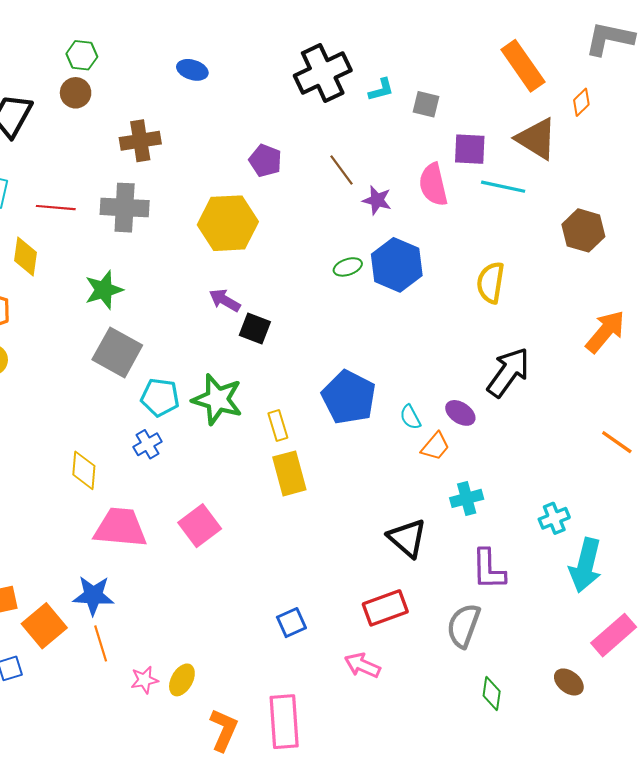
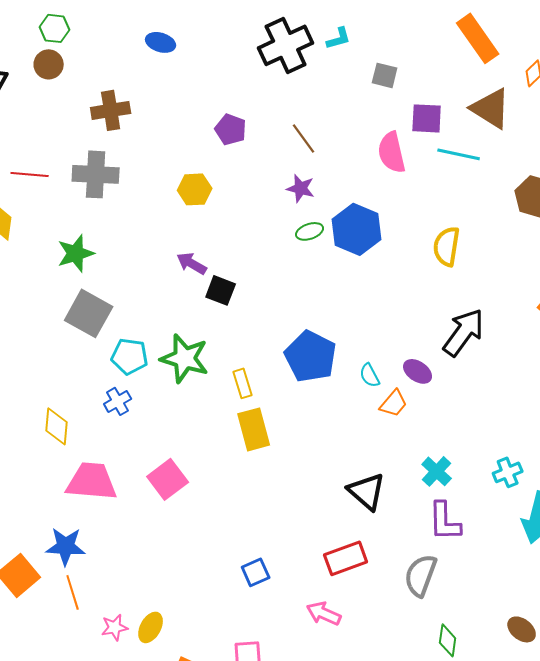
cyan L-shape: (381, 90) -> (339, 38), moved
purple star: (377, 200) -> (301, 188), moved
yellow hexagon: (228, 223) -> (195, 189), size x0.6
cyan cross: (467, 498) -> (437, 471), moved, turned -32

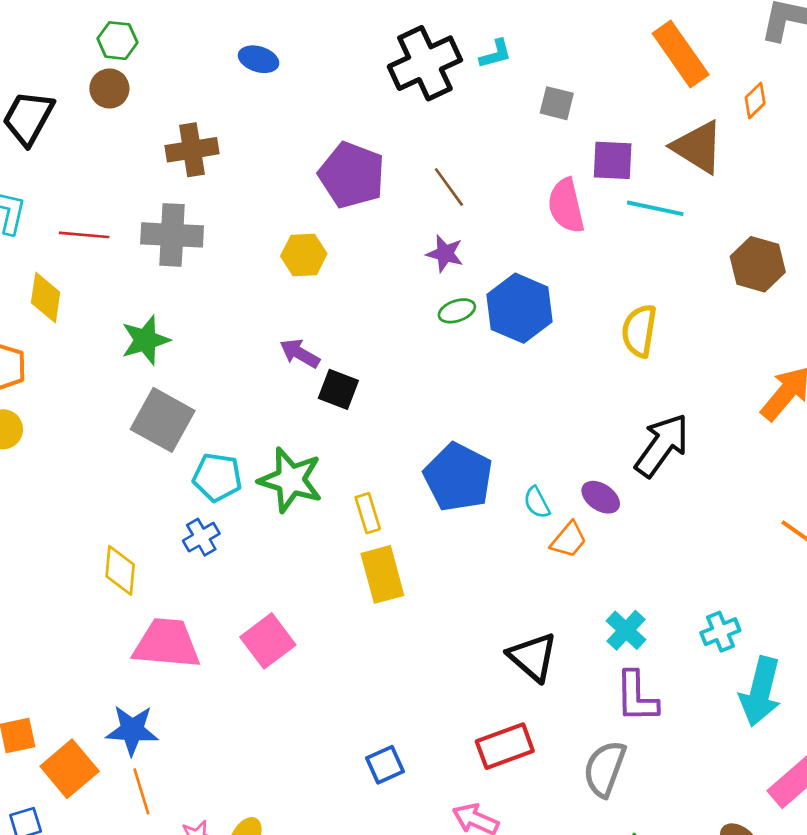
purple pentagon: (231, 129) -> (352, 175), size x1.6

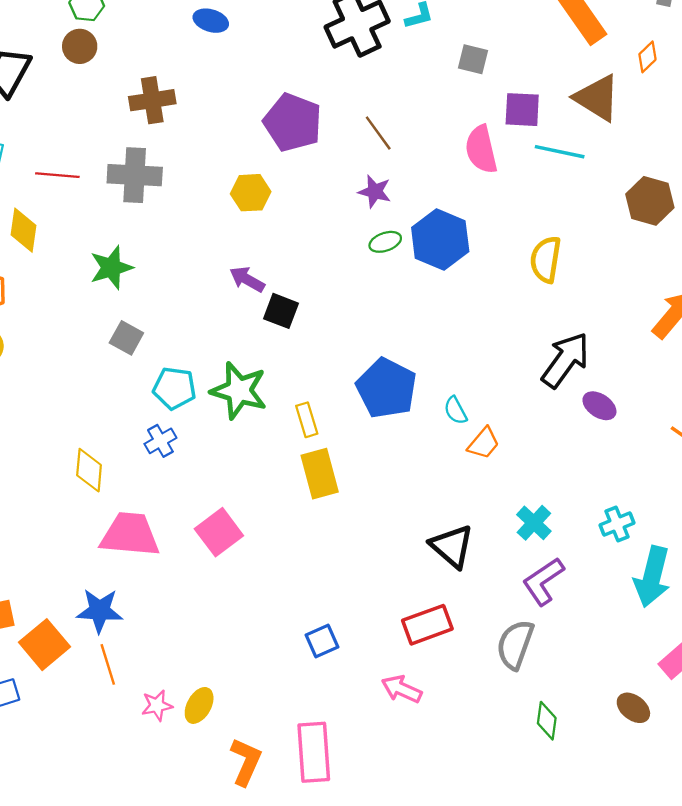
gray square: (163, 420) -> (126, 338), size x0.6
purple ellipse: (601, 497) -> (599, 406), moved
purple L-shape: (637, 697) -> (543, 581), turned 57

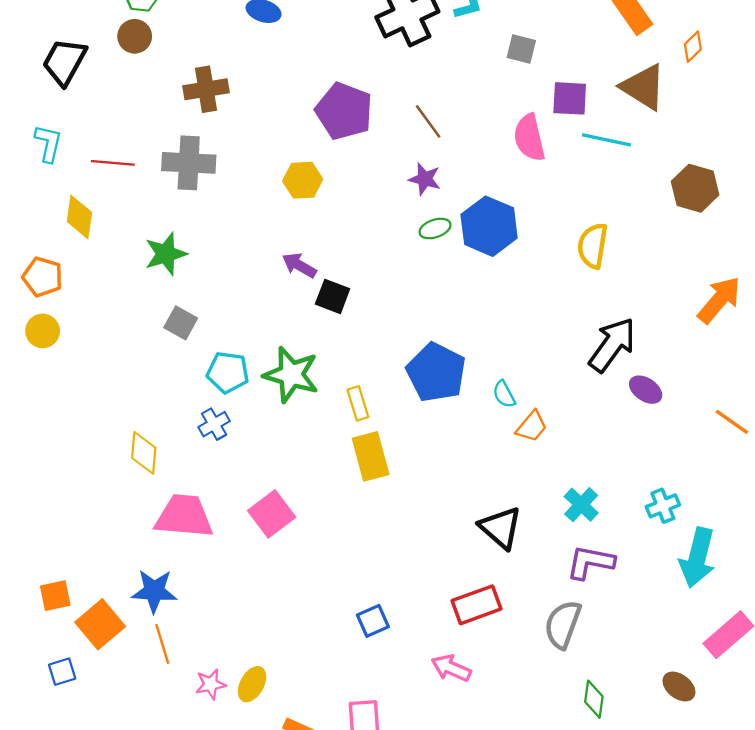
purple L-shape: (543, 581) -> (590, 562), turned 45

